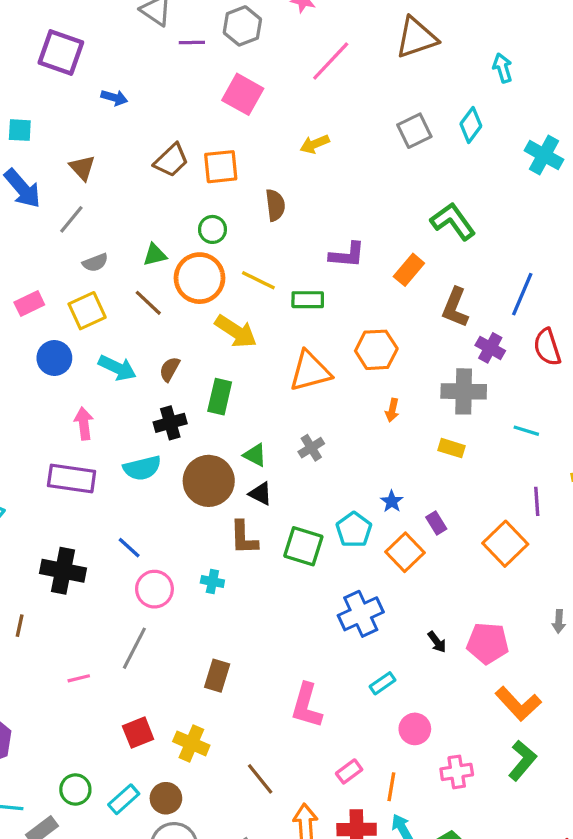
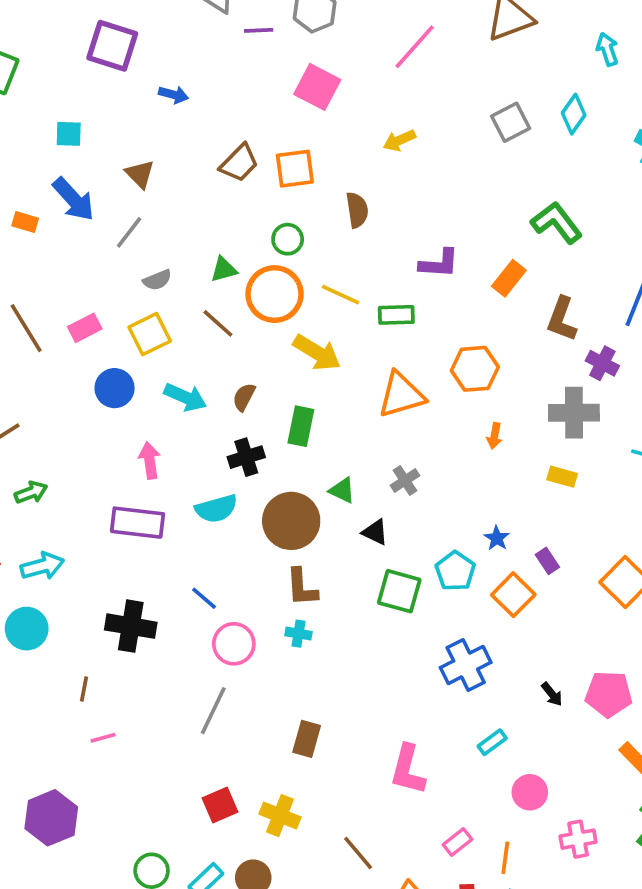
black triangle: (261, 494) -> (375, 532), moved
brown L-shape: (244, 538) -> (302, 587), moved
pink line: (79, 678) -> (103, 738), moved

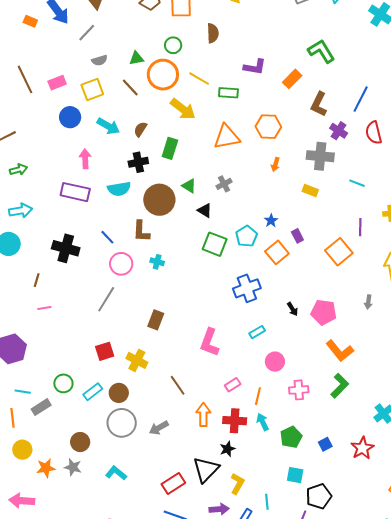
brown L-shape: (302, 587) -> (141, 231), moved

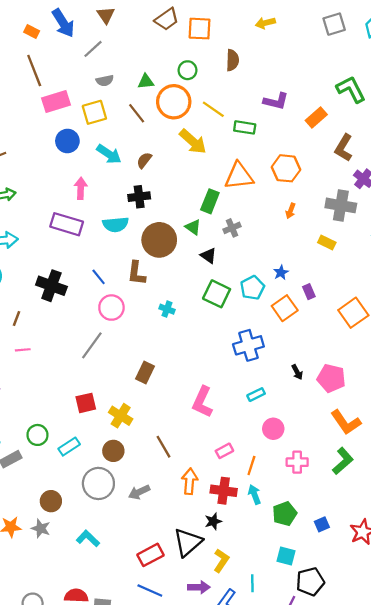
brown line: (25, 79) -> (34, 70), moved
pink rectangle: (57, 83) -> (56, 102), size x1.4
green rectangle: (170, 148) -> (210, 201), moved
cyan cross: (157, 262) -> (167, 309), moved
brown circle: (119, 393) -> (113, 451), moved

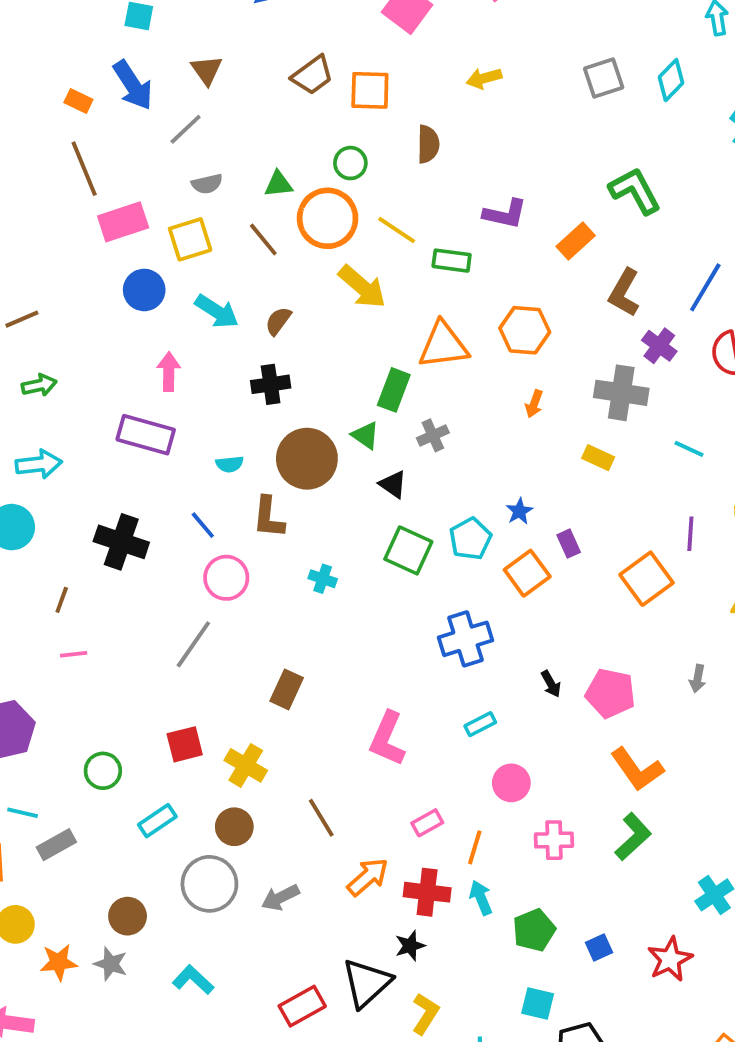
cyan semicircle: (116, 224) -> (230, 464), moved, size x0.6
green circle: (37, 435) -> (103, 771), moved
orange arrow: (190, 481) -> (368, 877), turned 45

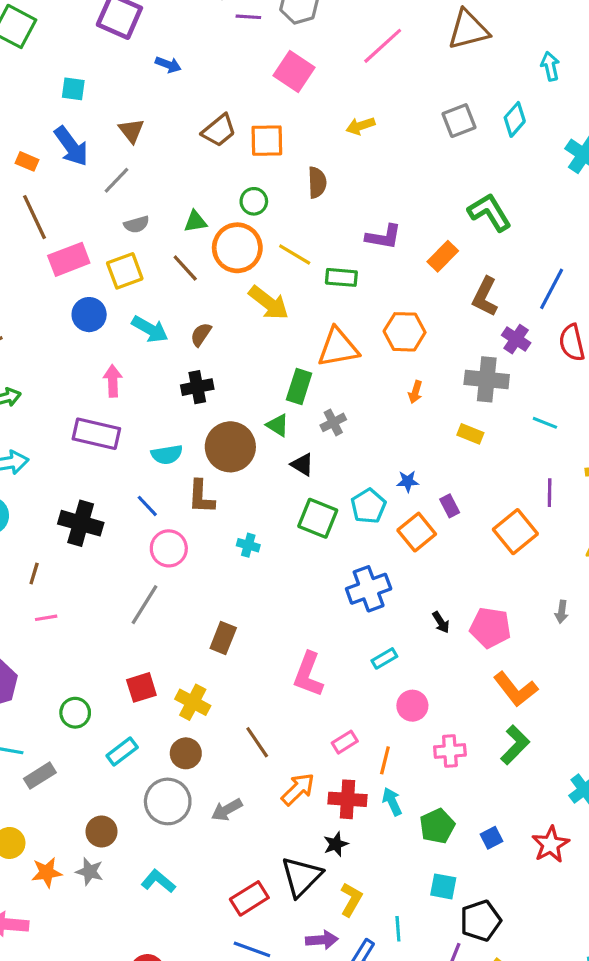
cyan semicircle: (230, 464) -> (167, 455), size x1.4
blue star: (519, 511) -> (408, 481), turned 30

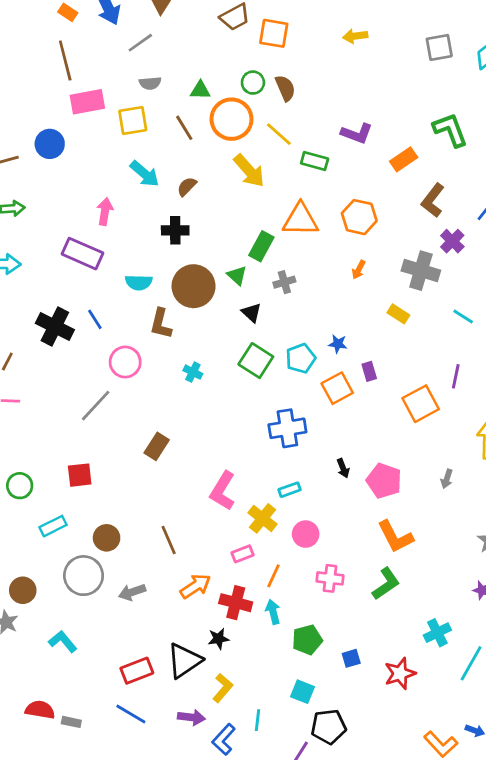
brown semicircle: (317, 182) -> (285, 88), moved, turned -32
blue circle: (89, 315) -> (50, 144), moved
blue line: (147, 506) -> (95, 319), moved
yellow cross: (193, 702) -> (262, 518), moved

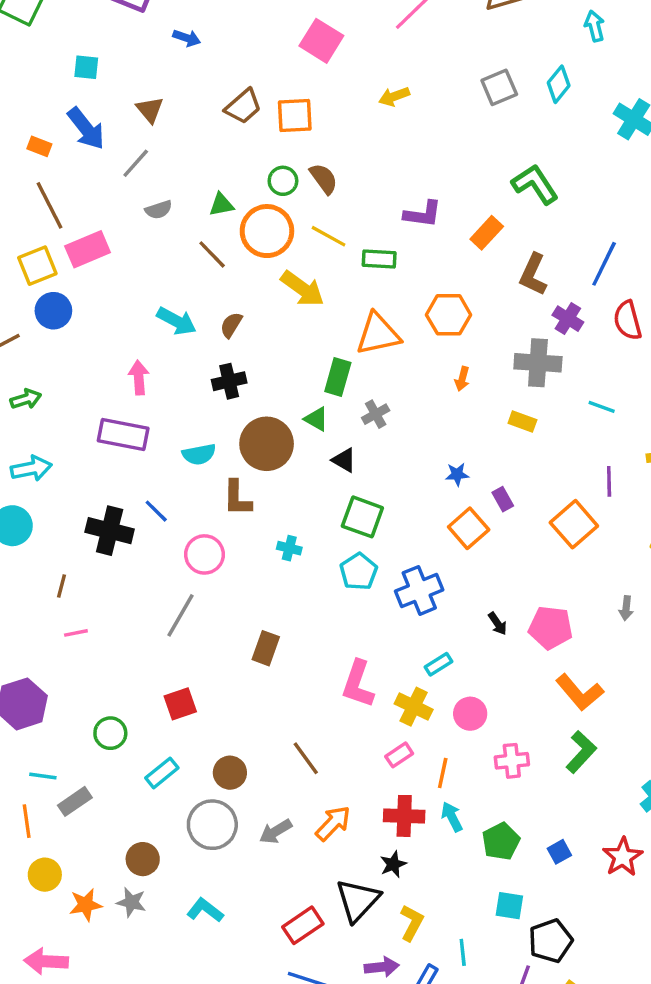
yellow square: (133, 120) -> (37, 266), moved
cyan pentagon: (301, 358) -> (359, 572), moved
orange arrow: (196, 586) -> (333, 823), moved

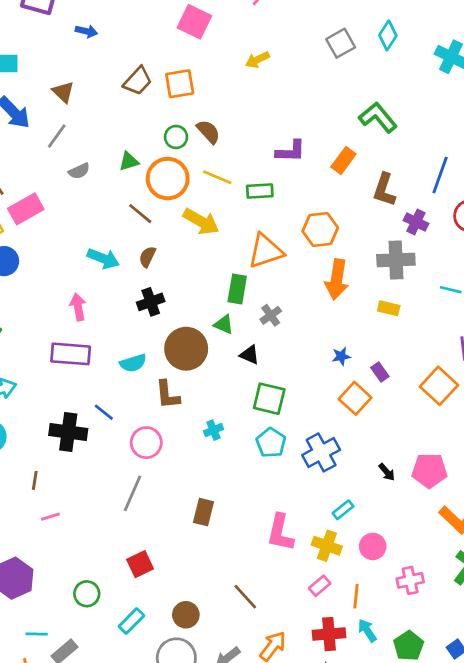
brown line: (212, 254) -> (140, 214), moved
orange arrow: (462, 379) -> (337, 279), size x2.0
cyan cross: (289, 548) -> (213, 430), turned -30

